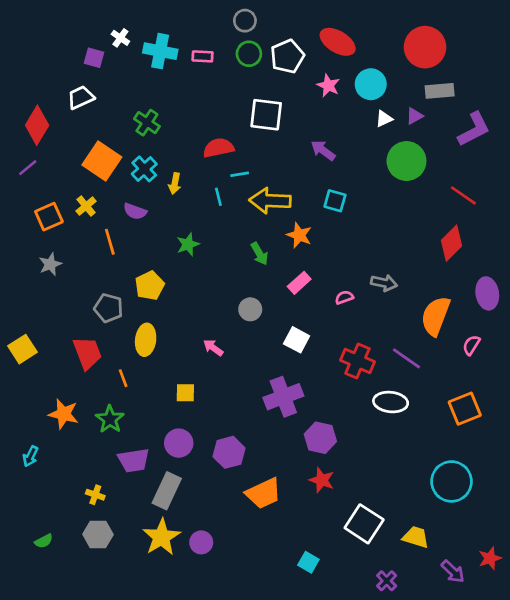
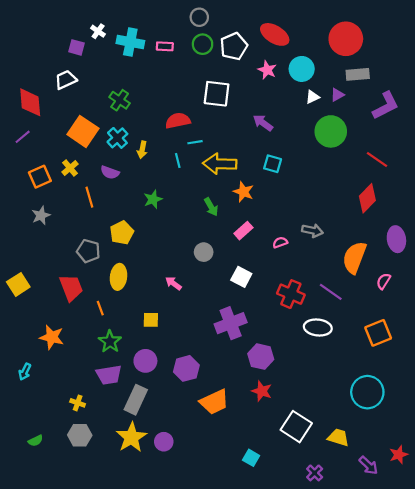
red diamond: (37, 125) -> (30, 102), turned -36
green star: (110, 419) -> (110, 342), moved

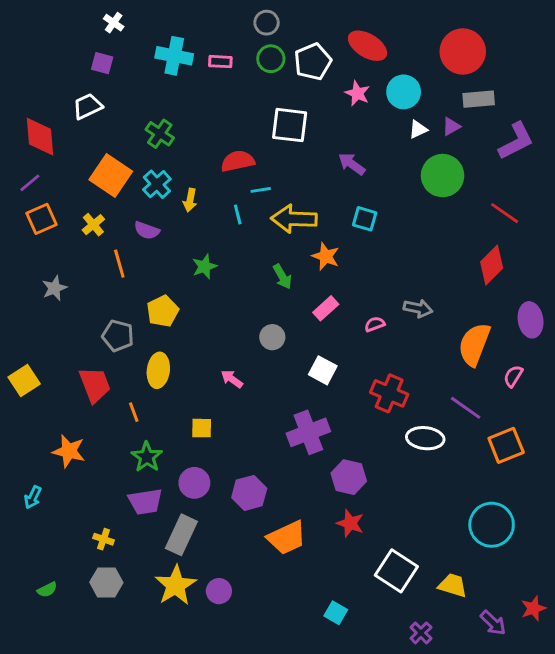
white cross: (98, 31) -> (114, 23), moved
orange square: (40, 177) -> (41, 219), moved
purple line: (331, 292) -> (466, 408), moved

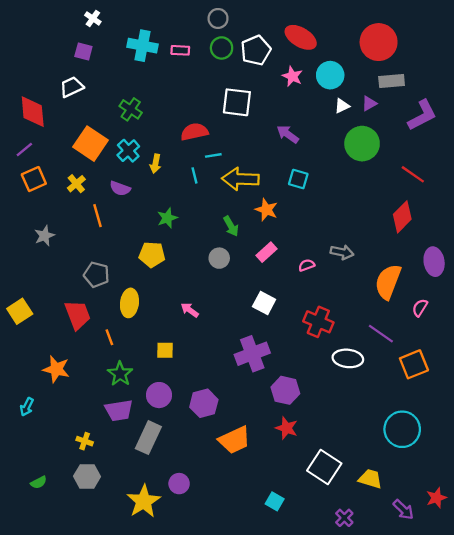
yellow pentagon: (163, 311) -> (152, 255), moved, turned 30
gray circle: (272, 337) -> (219, 258), moved
yellow star: (176, 585) -> (144, 501), moved

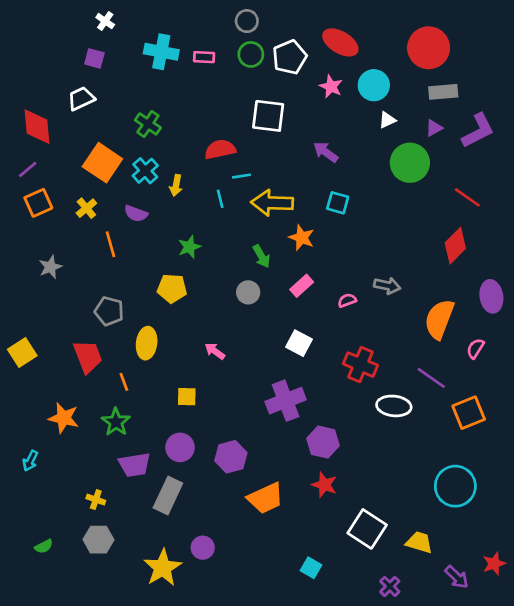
purple triangle: (369, 103) -> (434, 128), moved
green star: (120, 374) -> (116, 422), moved

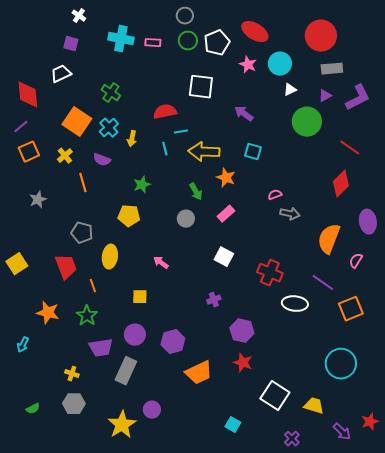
pink semicircle: (347, 300) -> (275, 195), moved
purple cross: (286, 401) -> (214, 300), size x0.5

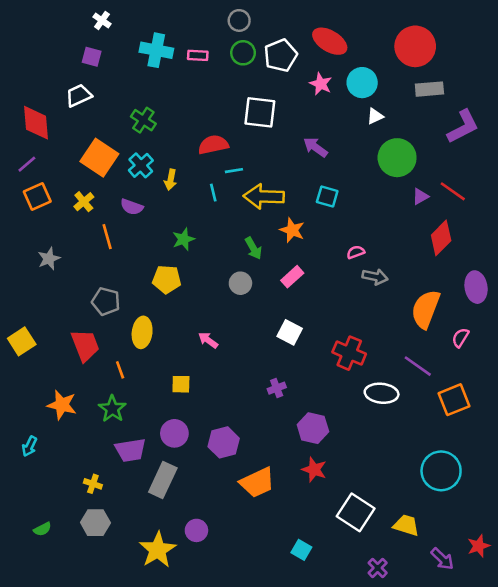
purple triangle: (325, 96) -> (420, 196), moved

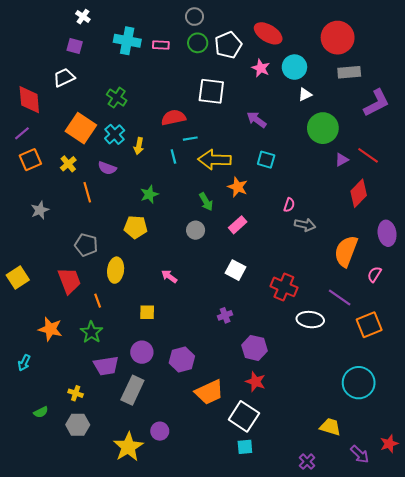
pink semicircle: (356, 252) -> (289, 205), turned 128
white square: (356, 512) -> (244, 416), moved
green semicircle: (42, 529) -> (41, 412), moved
cyan square: (301, 550) -> (245, 447), turned -35

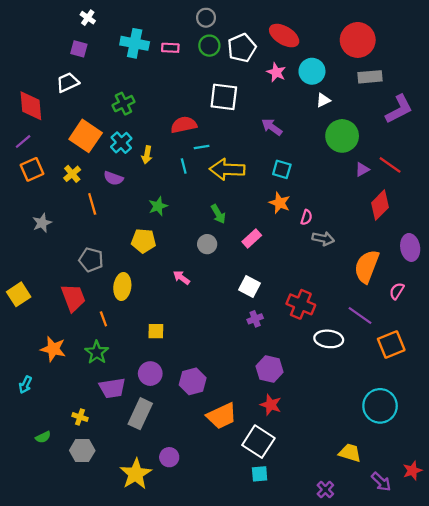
green cross: (117, 98) -> (123, 104), turned 30
orange star: (238, 187) -> (280, 203), moved
pink arrow: (169, 276) -> (181, 278), moved
purple cross: (225, 315) -> (255, 319), moved

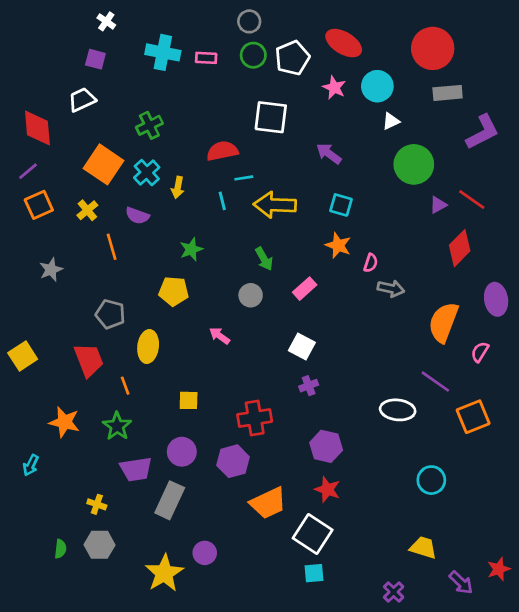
red cross: (301, 304) -> (255, 418), moved, turned -32
cyan circle: (380, 406) -> (431, 480), moved, size x0.7
green semicircle: (43, 437) -> (60, 549), moved, turned -56

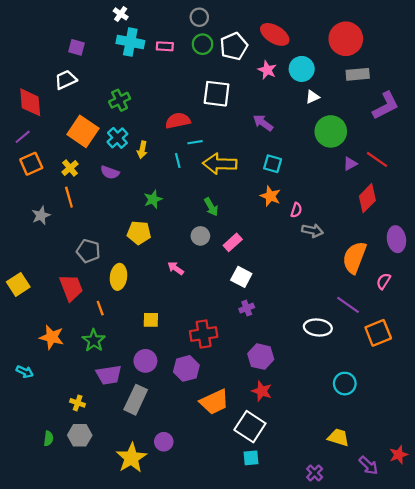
white cross: (106, 21) -> (121, 14), moved
orange line: (112, 247) -> (69, 197), moved
pink rectangle: (305, 289) -> (233, 242), moved
cyan arrow: (31, 465) -> (25, 372), turned -91

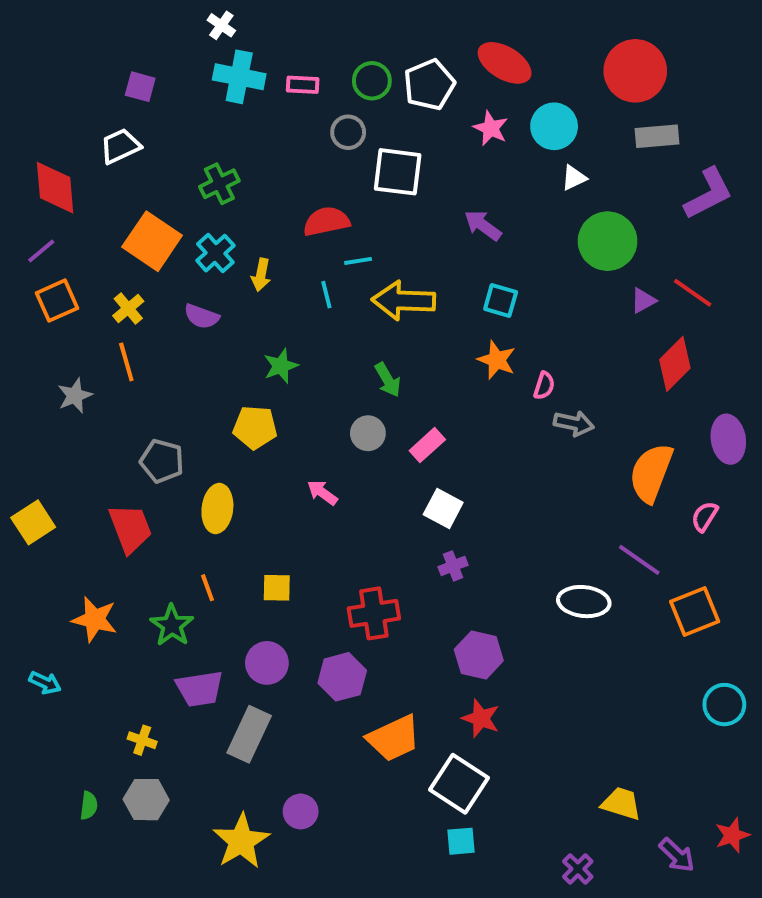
gray circle: (199, 17) -> (348, 132), moved
orange line: (100, 308) -> (208, 588), moved
cyan circle: (345, 384) -> (724, 705), moved

